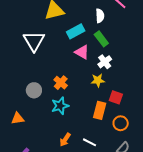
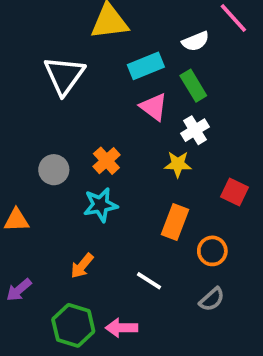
white semicircle: (100, 16) -> (195, 41), turned 64
red square: (116, 97) -> (235, 192), moved
orange arrow: (65, 140) -> (82, 266), moved

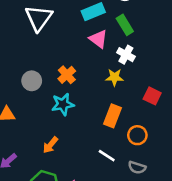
white cross: (195, 130) -> (126, 55), turned -30
white line: (149, 281) -> (107, 156), moved
gray semicircle: (212, 299) -> (137, 167), turned 60

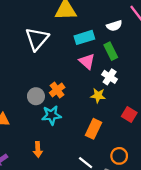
gray circle: (32, 81) -> (36, 96), moved
orange circle: (137, 135) -> (119, 156), moved
orange arrow: (50, 145) -> (38, 149), turned -48

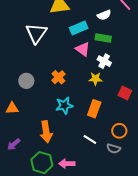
green rectangle: (111, 51) -> (103, 38), turned -49
gray circle: (36, 96) -> (26, 81), moved
cyan star: (51, 115) -> (64, 105), moved
orange arrow: (38, 149) -> (46, 132), size x1.5

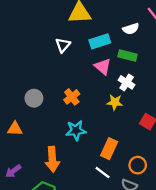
white triangle: (36, 33) -> (63, 45), moved, size x0.6
orange rectangle: (94, 109) -> (109, 149), moved

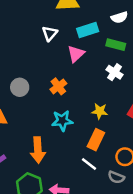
pink triangle: (103, 67) -> (76, 54), moved, turned 36
yellow star: (115, 102) -> (100, 111), moved

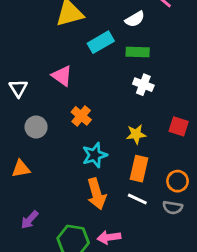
white triangle: (50, 33) -> (18, 88), moved
pink triangle: (76, 54) -> (62, 76), moved, turned -30
orange arrow: (38, 150) -> (96, 194), moved

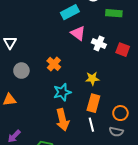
green rectangle: (138, 52) -> (114, 13), moved
pink triangle: (62, 76) -> (78, 33), moved
red square: (179, 126) -> (123, 50), moved
white line: (137, 199) -> (91, 125), turned 48

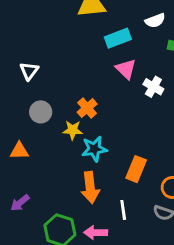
yellow star: (92, 79) -> (73, 130), moved
white line: (91, 125) -> (123, 210), moved

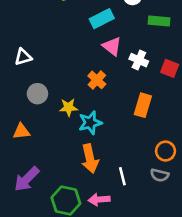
white triangle: (29, 71) -> (23, 57), turned 42
orange cross: (87, 108) -> (97, 80), moved
orange rectangle: (136, 169) -> (143, 105), moved
purple arrow: (20, 203) -> (27, 179), size x1.5

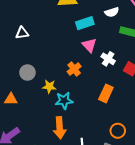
white triangle: (23, 57) -> (22, 33), moved

